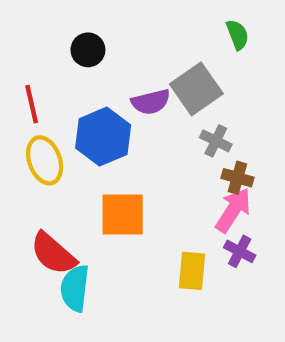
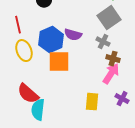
gray square: (196, 89) -> (109, 18), moved
purple semicircle: (151, 102) -> (73, 35), moved, turned 30
orange square: (123, 215) -> (59, 62), moved
purple cross: (240, 251) -> (122, 99), moved

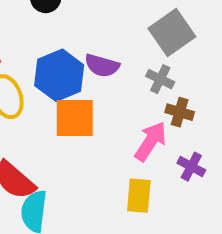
pink arrow: (111, 74) -> (151, 141), moved
purple cross: (122, 99) -> (191, 167), moved

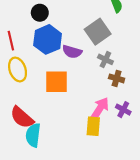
gray square: (172, 33) -> (98, 32), moved
blue hexagon: (59, 75) -> (48, 39), moved
pink arrow: (151, 141) -> (100, 108), moved

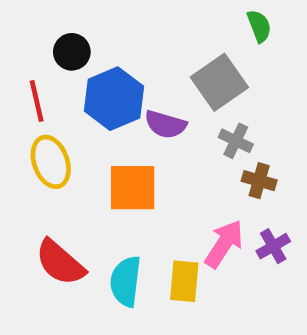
black circle: (40, 13) -> (72, 52), moved
purple cross: (123, 110) -> (273, 246), turned 32
yellow rectangle: (93, 126) -> (184, 281), moved
cyan semicircle: (33, 135) -> (126, 281), moved

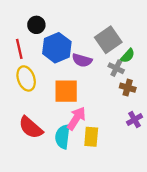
green semicircle: (259, 26) -> (128, 56), moved, turned 63
pink arrow: (224, 244) -> (76, 118), moved

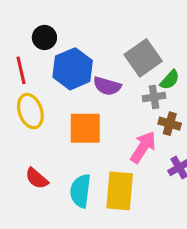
gray cross: (116, 68) -> (154, 97), turned -35
pink arrow: (76, 118) -> (143, 147), moved
red semicircle: (31, 128) -> (37, 178), size x0.7
yellow rectangle: (91, 137) -> (120, 191), size x1.4

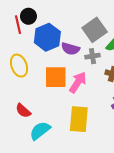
red line: (21, 70) -> (18, 25), moved
gray cross: (154, 97) -> (92, 56), moved
pink arrow: (143, 147) -> (78, 82), moved
cyan semicircle: (80, 191) -> (40, 131), moved, turned 45

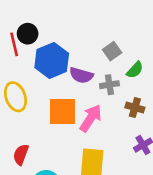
gray square: (95, 30) -> (112, 51), size x0.6
red semicircle: (23, 111) -> (21, 154), turned 70

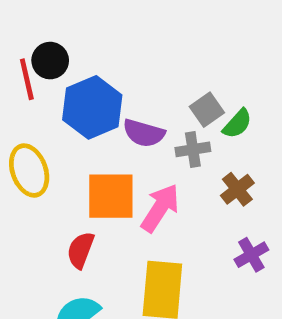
gray square: (112, 51) -> (207, 110), moved
brown cross: (135, 107) -> (237, 189), turned 36
red semicircle: (21, 154) -> (81, 250), moved

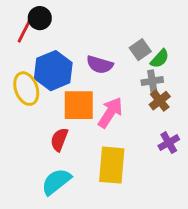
red line: (27, 79) -> (25, 30), turned 40
blue hexagon: (92, 107) -> (53, 71), moved
gray cross: (193, 149) -> (152, 81), moved

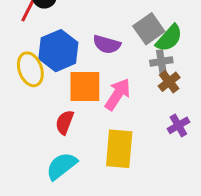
gray square: (140, 50) -> (149, 29), size x1.4
green semicircle: (160, 59) -> (169, 38), size x1.4

